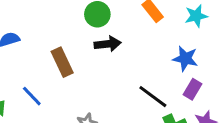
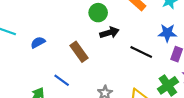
black line: (153, 97) -> (141, 52), moved

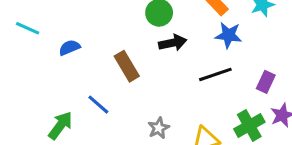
blue star: (167, 33) -> (228, 35), moved
black line: (141, 52) -> (215, 74), turned -50

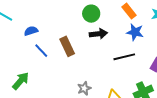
blue line: (98, 105) -> (41, 51), moved

